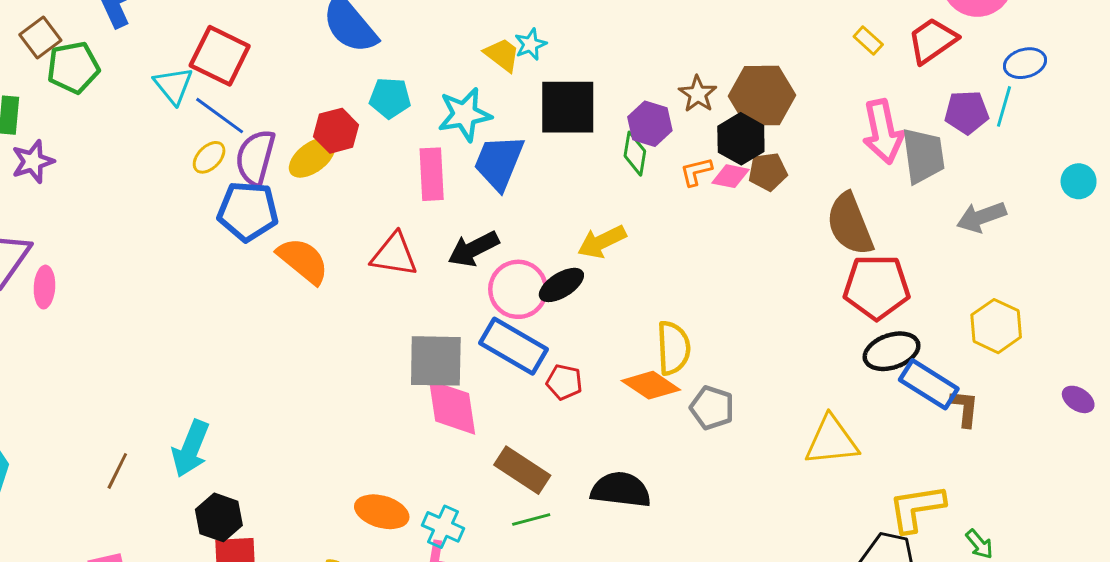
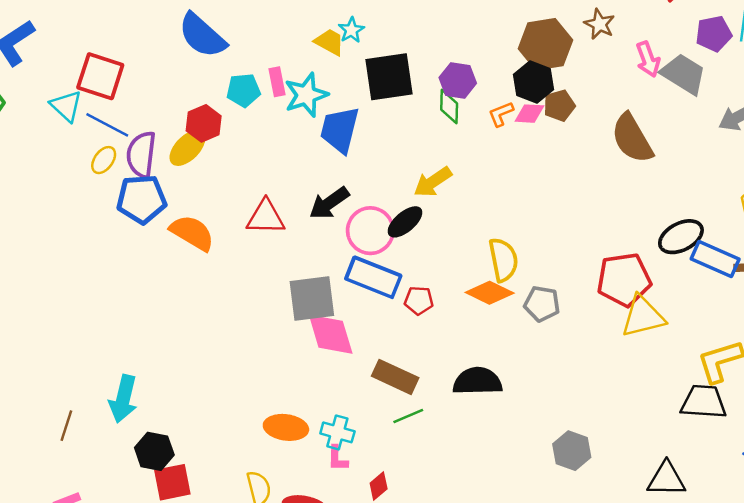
brown star: (698, 94) -> (600, 24), moved
pink arrow: (883, 132) -> (648, 59), size x0.7
gray trapezoid: (923, 156) -> (684, 74), turned -42
pink rectangle: (432, 174) -> (277, 82), moved, size x0.7
red pentagon: (877, 287) -> (624, 280), moved

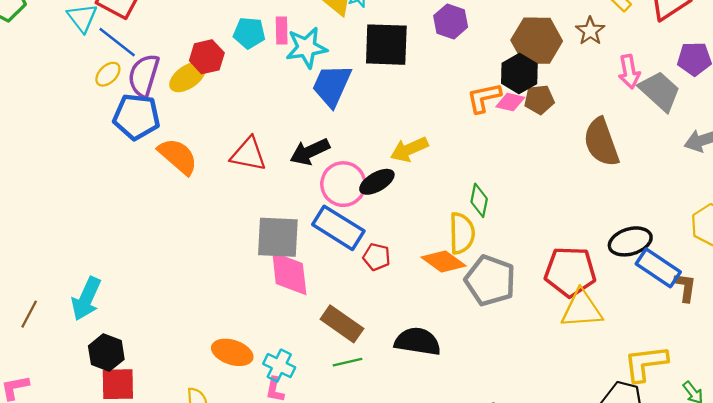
purple hexagon: (458, 80) -> (451, 21), moved
green diamond: (449, 107) -> (479, 200), moved
orange L-shape: (501, 114) -> (484, 98), size x1.4
gray pentagon: (542, 304) -> (490, 280), size x1.5

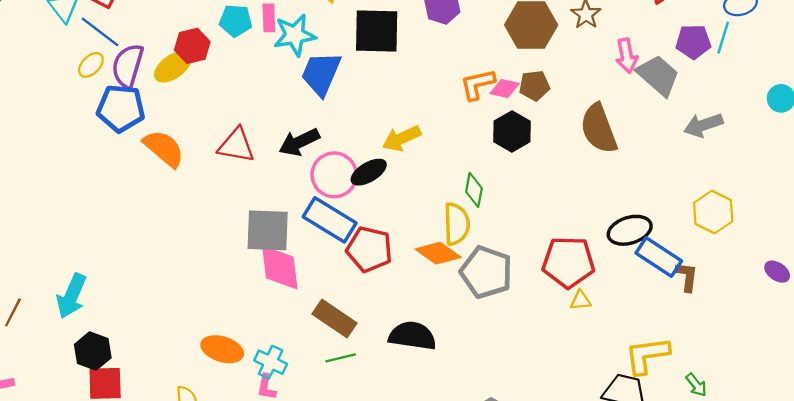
black hexagon: (519, 73) -> (512, 131), moved
red pentagon: (377, 257) -> (369, 249), size x1.6
yellow triangle: (582, 309) -> (581, 300), size x0.5

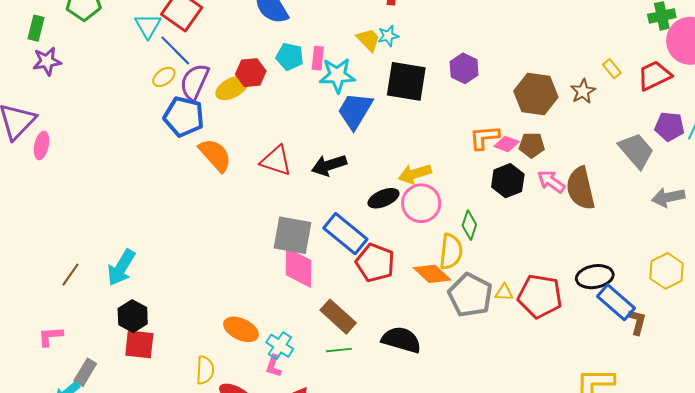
pink arrow: (627, 56) -> (551, 182), moved, turned 128
pink circle: (334, 175) -> (421, 203), moved
yellow triangle: (581, 300) -> (504, 292), moved

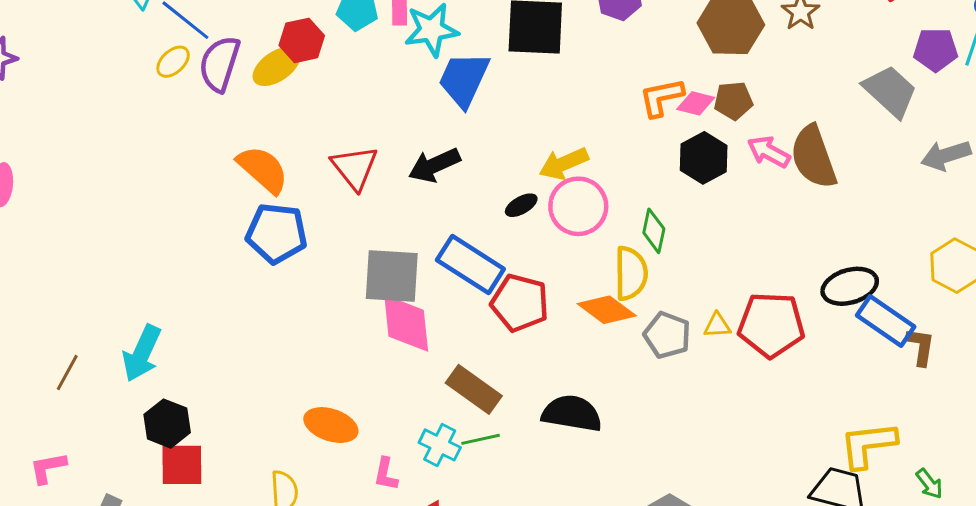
blue pentagon: (184, 117) -> (276, 233), moved
red triangle: (276, 161) -> (355, 168), turned 40
black ellipse: (383, 198) -> (521, 205), size x0.7
gray pentagon: (470, 295) -> (667, 335), size x0.7
cyan cross: (280, 346) -> (440, 445), moved

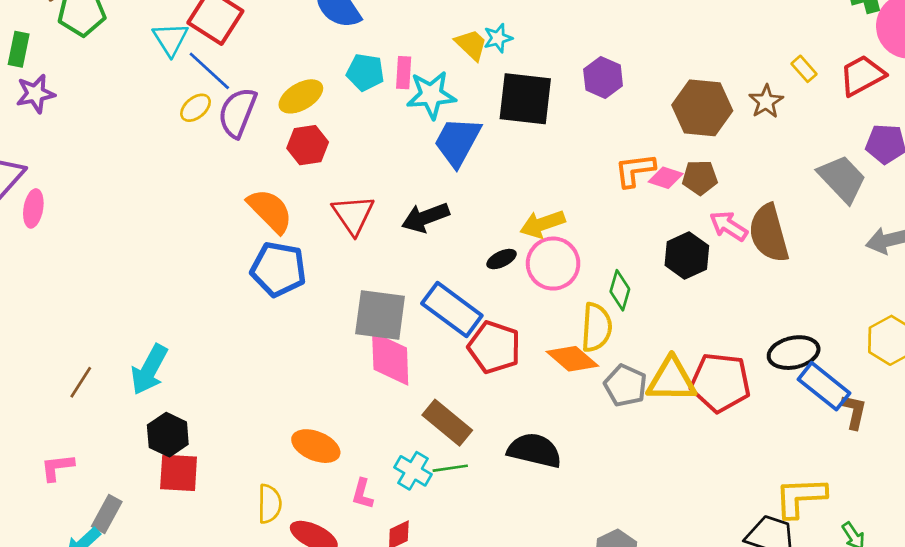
red hexagon: (302, 40) -> (308, 145), moved
yellow ellipse: (277, 66) -> (301, 96), moved
black hexagon: (704, 158) -> (687, 255), moved
yellow triangle: (717, 325) -> (671, 380), size x2.0

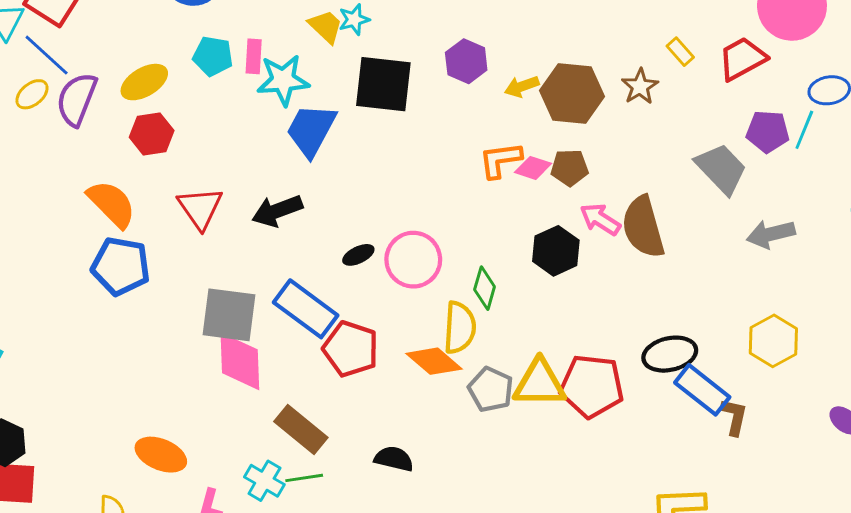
yellow arrow: (542, 224) -> (522, 86), moved, size x0.7
black semicircle: (534, 450) -> (394, 459), size x0.7

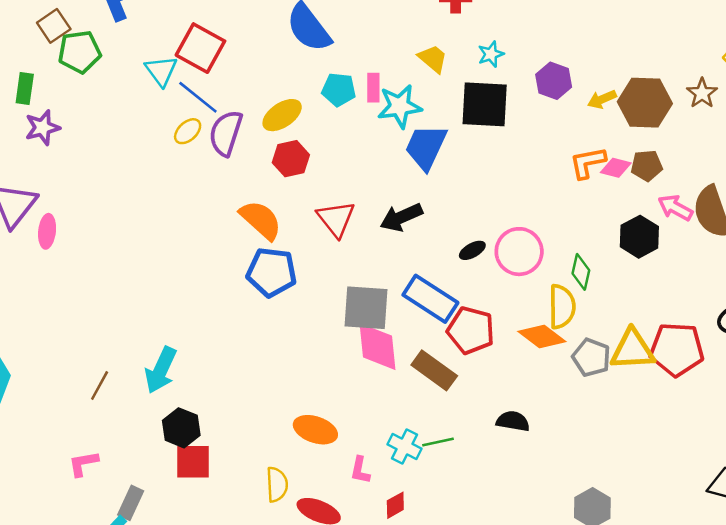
cyan star: (354, 19) -> (491, 54), moved
brown rectangle: (301, 429) -> (434, 370), moved

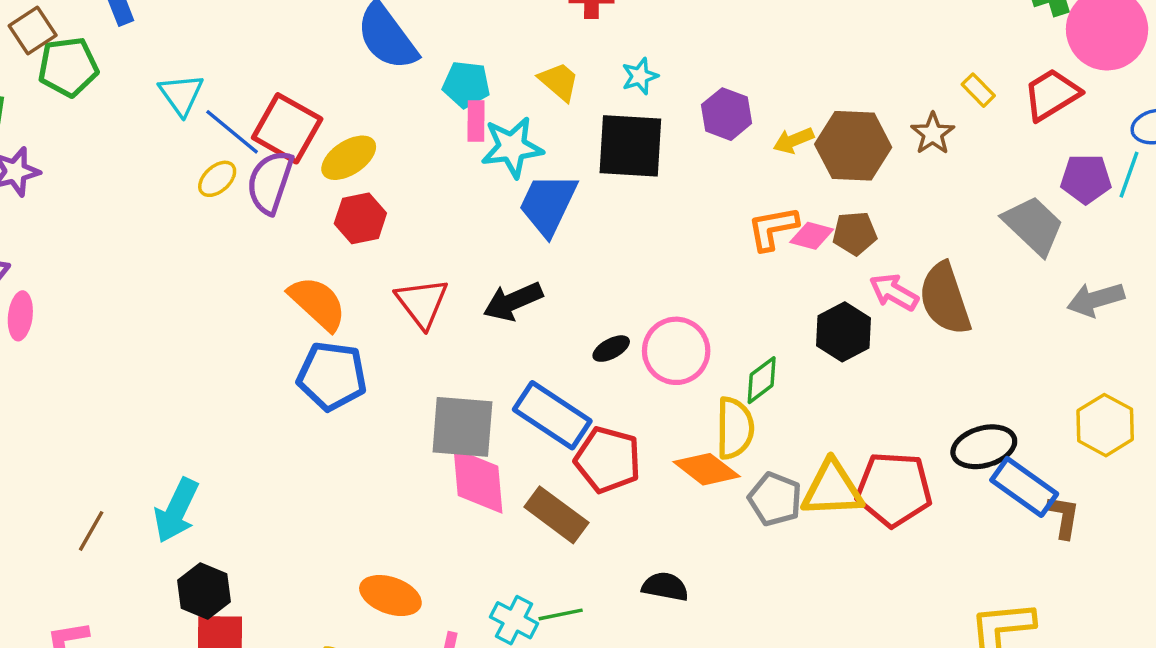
red square: (200, 48) -> (287, 128), moved
cyan pentagon: (339, 90) -> (466, 84), moved
green diamond: (581, 272) -> (762, 380), turned 40

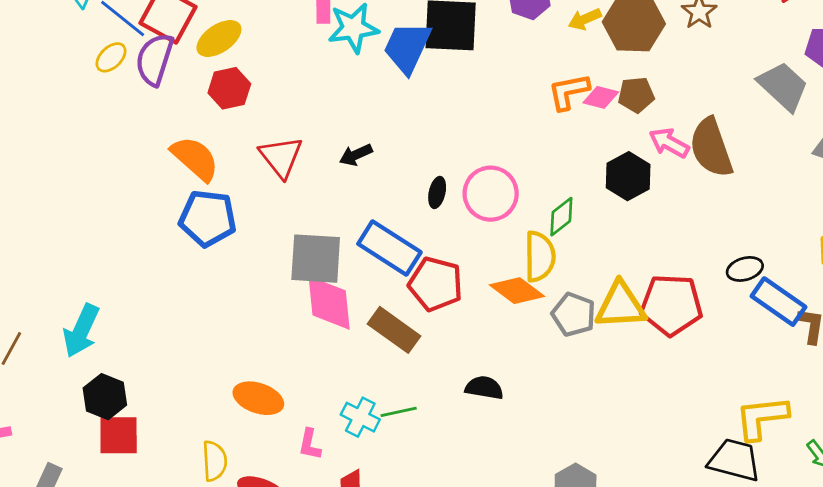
blue trapezoid: (548, 204) -> (407, 47), moved
black arrow: (513, 301) -> (356, 155), size x0.7
black ellipse: (611, 349) -> (437, 192), turned -48
black ellipse: (984, 447) -> (745, 269), size x0.7

